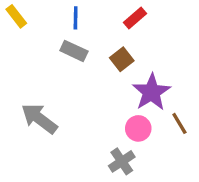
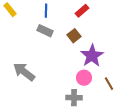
brown line: (179, 123) -> (109, 84), moved
gray cross: (122, 161) -> (74, 98), turned 35

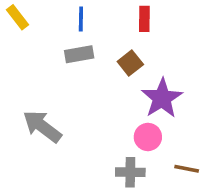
red rectangle: (82, 11) -> (144, 19), turned -48
gray rectangle: (45, 31) -> (79, 54), turned -35
brown line: (109, 84) -> (187, 169), moved, turned -48

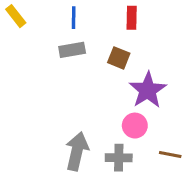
brown square: (130, 63) -> (119, 58), turned -30
gray arrow: (42, 126) -> (77, 151), moved, turned 66

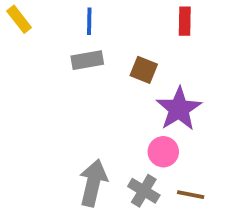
red rectangle: (132, 18) -> (185, 21), moved
brown line: (170, 155) -> (191, 195), moved
gray cross: (119, 158) -> (144, 191), turned 30

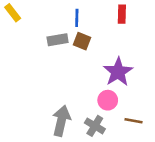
blue line: (89, 21) -> (77, 18), moved
brown square: (144, 70) -> (82, 41), moved
brown line: (191, 195) -> (133, 121), moved

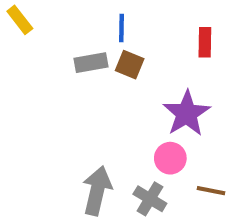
red rectangle: (122, 14) -> (205, 42), moved

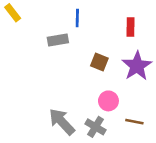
brown square: (130, 65) -> (99, 62), moved
purple star: (187, 113) -> (137, 66), moved
gray arrow: (97, 191) -> (62, 122), turned -56

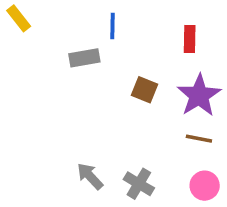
pink circle: (108, 101) -> (205, 186), moved
gray arrow: (62, 122) -> (90, 176), size x0.7
brown line: (134, 122) -> (199, 139), moved

